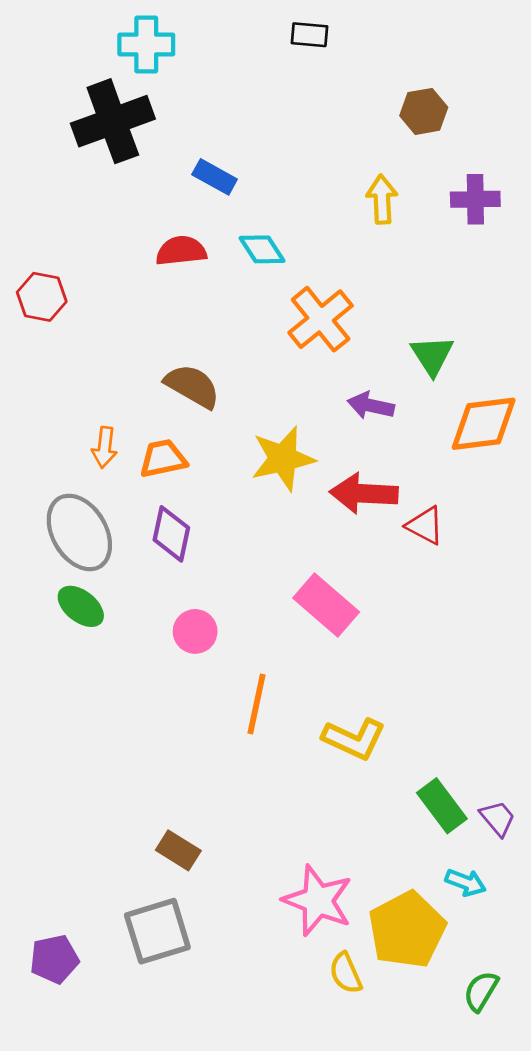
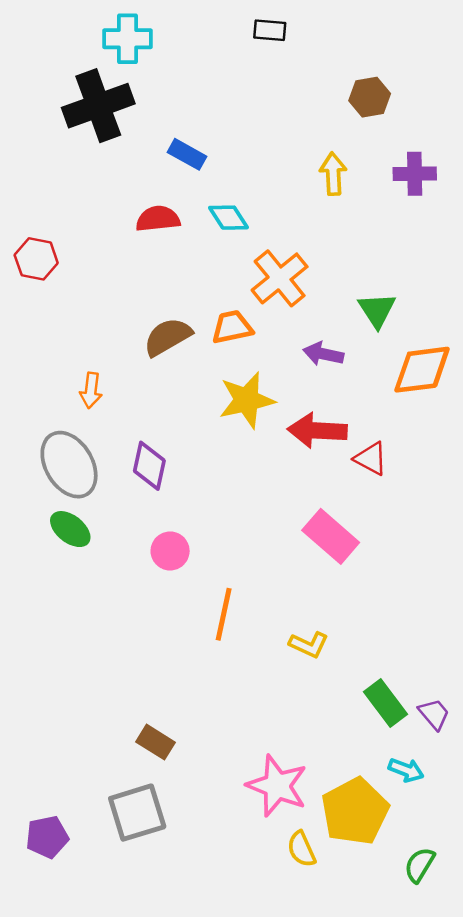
brown semicircle: (192, 386) -> (168, 337), turned -60
orange trapezoid: (163, 459) -> (232, 327), moved
pink rectangle: (326, 605) -> (331, 536), moved
yellow L-shape: (354, 739) -> (309, 645), size x0.7

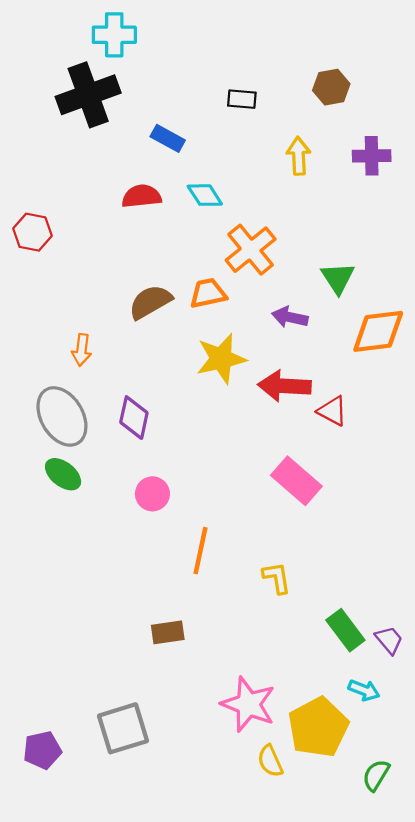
black rectangle: (270, 30) -> (242, 99), moved
yellow L-shape: (309, 645) -> (277, 578), turned -124
brown rectangle: (155, 742) -> (168, 632), moved, turned -40

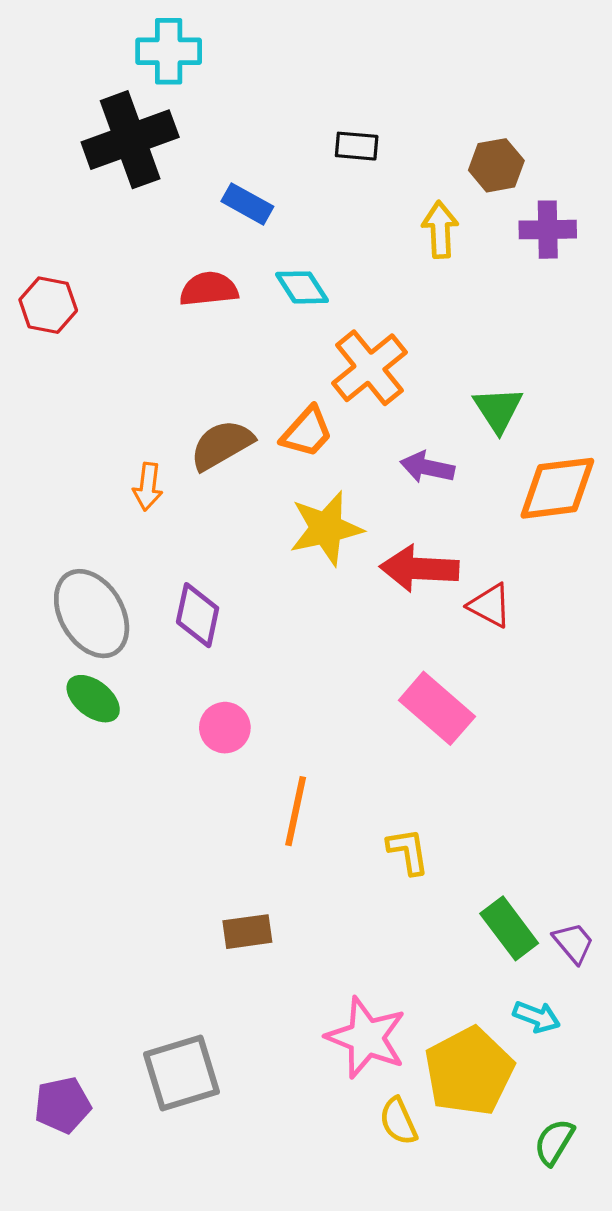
brown hexagon: (331, 87) -> (496, 165), moved
red hexagon: (32, 232) -> (48, 305), moved
orange trapezoid: (208, 293) -> (307, 432), turned 144
orange arrow: (82, 350) -> (148, 487), moved

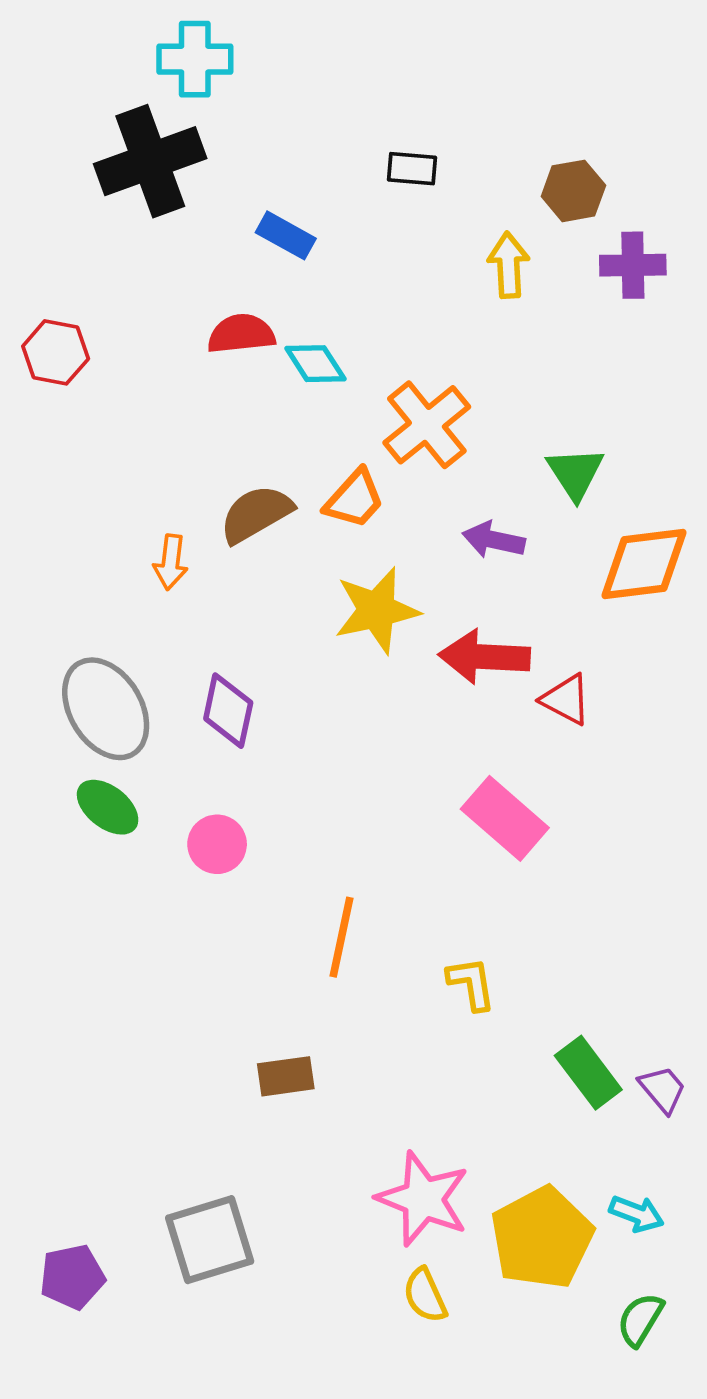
cyan diamond: (302, 287) -> (315, 364), moved
pink circle: (225, 728) -> (217, 844), moved
cyan arrow: (537, 1017) -> (637, 1214), moved
yellow semicircle: (398, 1121) -> (425, 1295), moved

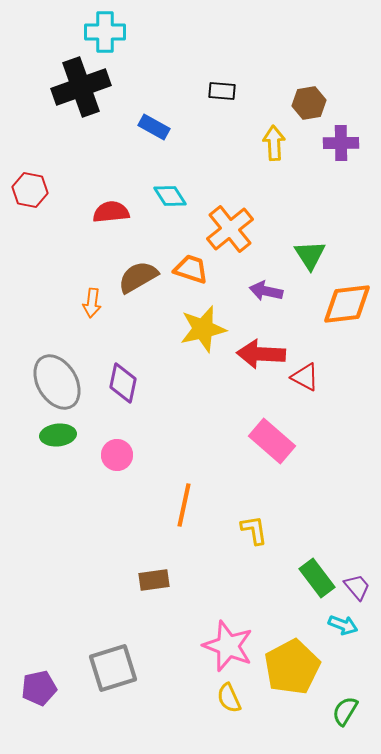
red semicircle: (241, 334) -> (111, 212), moved
orange trapezoid: (354, 499) -> (191, 269), turned -114
green ellipse: (108, 807) -> (58, 435), turned -44
cyan arrow: (637, 1214) -> (343, 625), moved

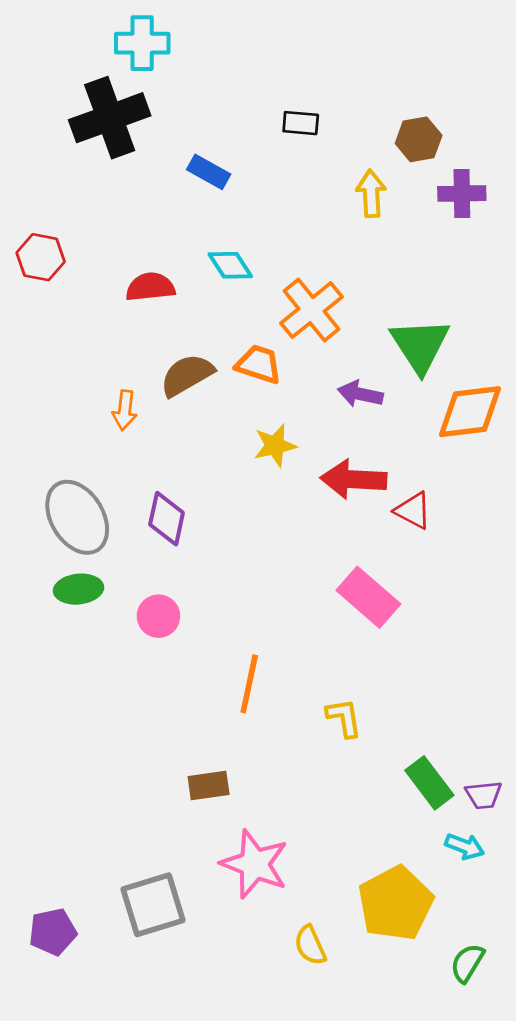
green triangle: (310, 255) -> (420, 345), size x1.4
yellow star: (203, 329) -> (275, 445), size x0.7
purple trapezoid: (357, 587) -> (484, 795), turned 124
pink star: (228, 646) -> (255, 864), moved

